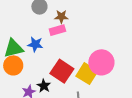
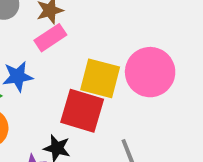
yellow square: (87, 74) -> (100, 78), moved

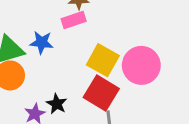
red square: (82, 111) -> (101, 93), moved

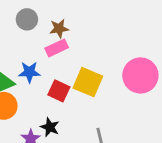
pink circle: (141, 65) -> (140, 75), moved
red square: (101, 93) -> (59, 91), moved, size x0.7

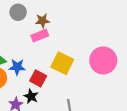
blue star: (29, 72) -> (17, 67), moved
red square: (59, 91) -> (38, 78), moved

